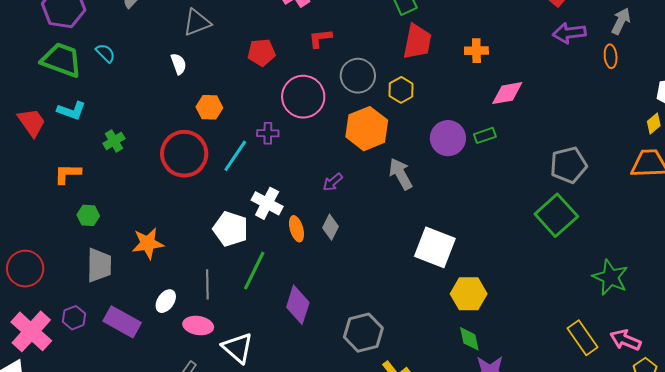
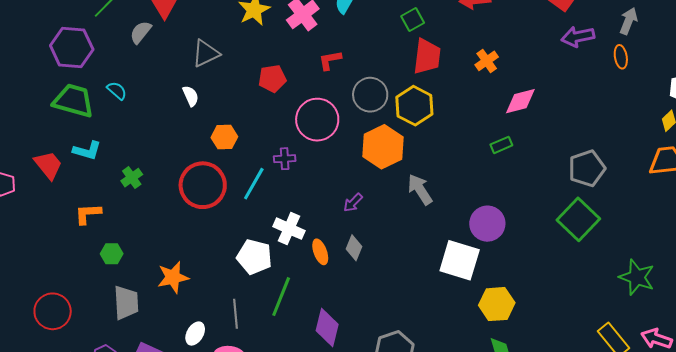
orange cross: (476, 51) -> (487, 61), turned -30
yellow hexagon: (401, 90) -> (414, 106), size x1.5
purple circle: (448, 138) -> (487, 224), moved

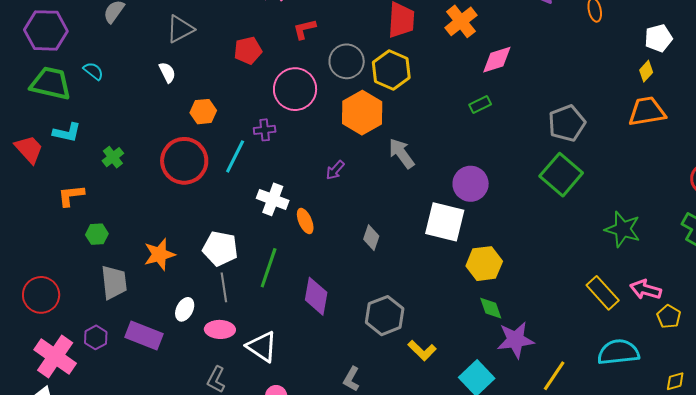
orange cross: (487, 61) -> (461, 21), size x1.4
gray diamond: (354, 248) -> (371, 238), moved
white pentagon: (254, 257) -> (220, 249), moved

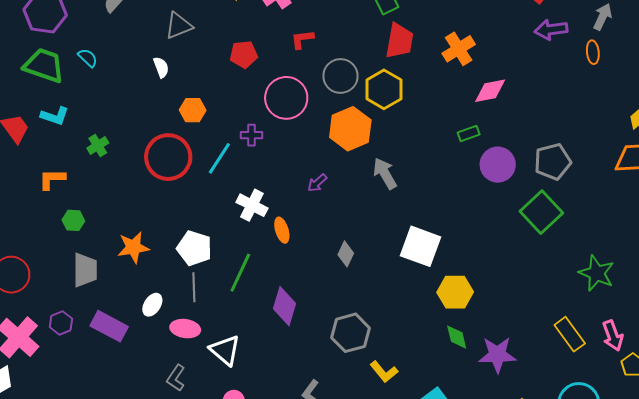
purple circle: (471, 184) -> (498, 165), moved
pink arrow: (646, 290) -> (613, 336), turned -132
purple star: (516, 340) -> (497, 355), moved

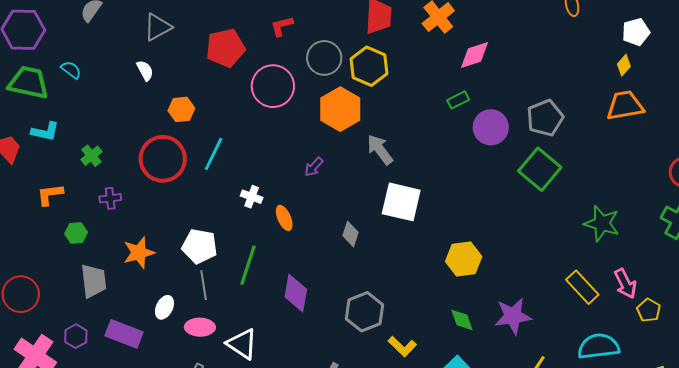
red pentagon: (244, 54) -> (226, 48), size x1.4
purple cross: (252, 135) -> (110, 198), moved
white cross: (252, 205) -> (252, 197), size x0.7
white square: (420, 246) -> (401, 202), moved
green diamond: (457, 337) -> (462, 320), moved

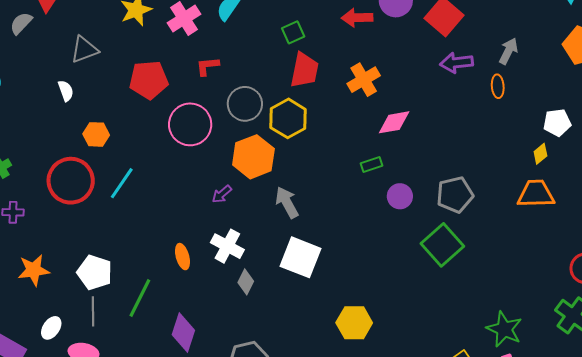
purple circle: (491, 127) -> (400, 196), size x0.7
purple arrow: (314, 167) -> (222, 194), moved
white cross: (252, 197) -> (227, 246), moved, size x1.5
green star: (602, 223) -> (504, 329), moved

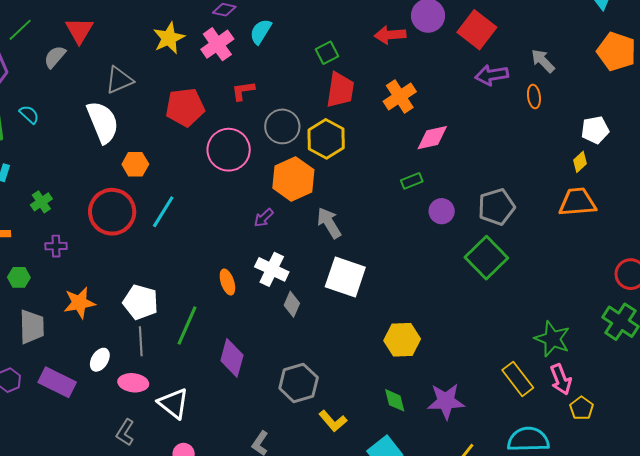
gray arrow: (508, 51) -> (543, 61), turned -68
white semicircle: (66, 91) -> (103, 122), size x2.0

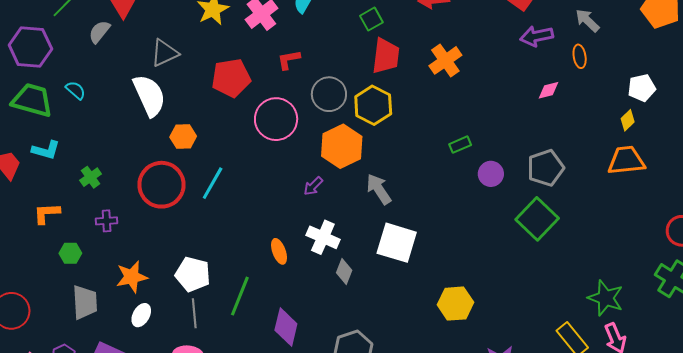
pink diamond: (432, 138) -> (549, 90), moved, size x0.7
white ellipse: (100, 360) -> (141, 315), moved

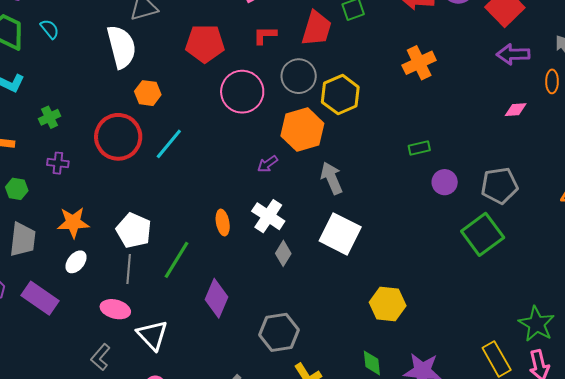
red trapezoid: (386, 56) -> (317, 28), moved

